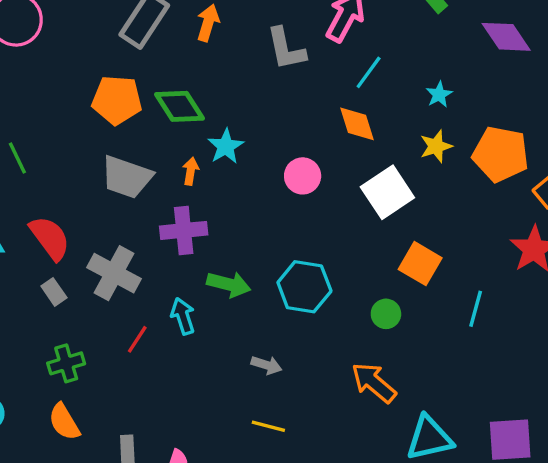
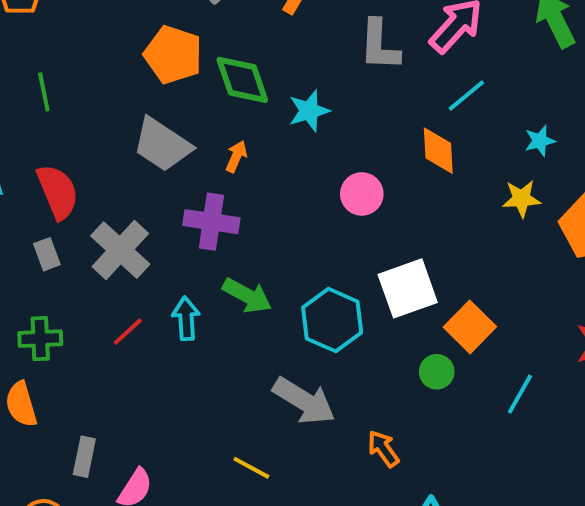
cyan star: (226, 146) -> (309, 111), moved
white square: (387, 192) -> (408, 288), moved
green circle: (386, 314) -> (437, 372), moved
gray arrow: (266, 365) -> (304, 401), moved, size x1.8
orange arrow: (374, 383) -> (383, 449), size x0.7

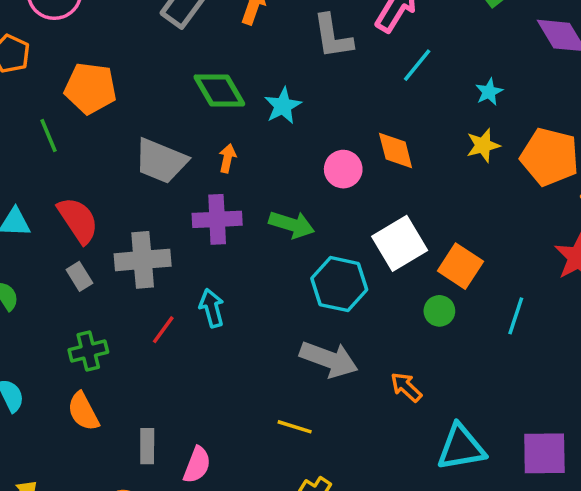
orange pentagon: (173, 55) -> (90, 88), moved
orange diamond: (438, 151) -> (396, 151), moved
gray cross: (120, 250) -> (143, 260), turned -36
green arrow: (247, 296) -> (292, 225), moved

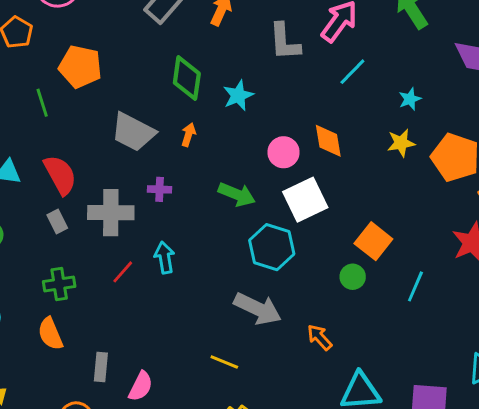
green diamond: (219, 90) -> (187, 78), turned 33
purple cross: (217, 219) -> (160, 189), moved, size x0.6
white square: (400, 243) -> (305, 200), moved

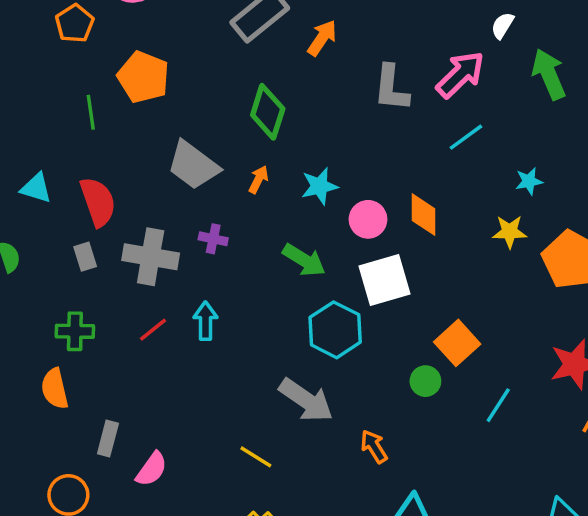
cyan star: (238, 95) -> (319, 186), moved

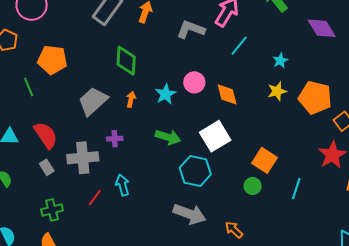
gray L-shape: (391, 88) -> (191, 29), turned 120
gray trapezoid: (193, 165) -> (93, 101), turned 116
pink circle: (368, 219) -> (194, 82), moved

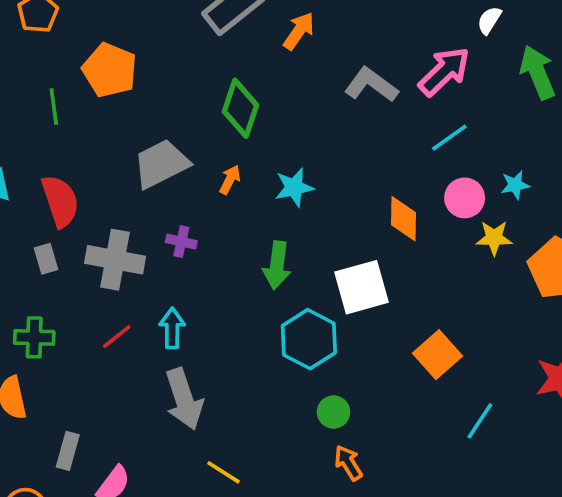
pink circle: (194, 82) -> (465, 198), moved
green arrow: (168, 137) -> (277, 265), turned 65
green circle: (253, 186) -> (333, 412), moved
gray arrow: (190, 214) -> (184, 399), moved, turned 36

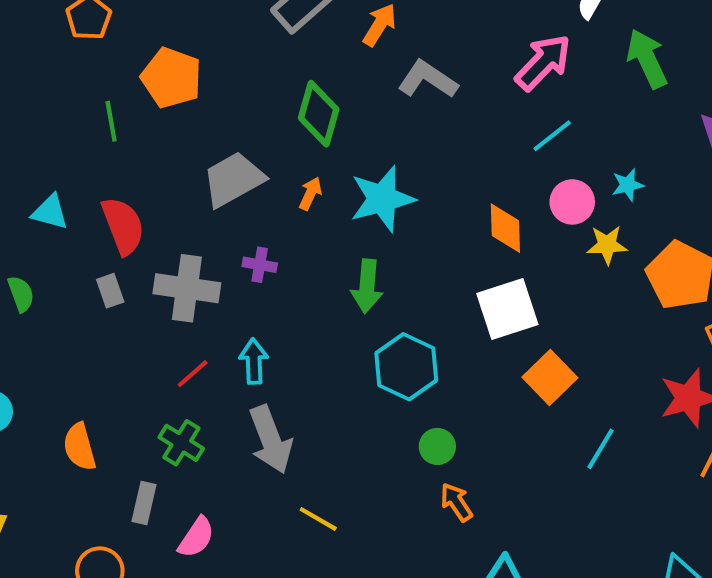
gray L-shape: (371, 85) -> (428, 79), moved
cyan star: (294, 187) -> (382, 199), size x1.5
white square: (361, 287) -> (507, 309), moved
green cross: (34, 337) -> (181, 443), moved, turned 33

